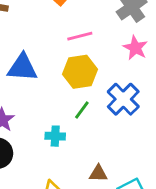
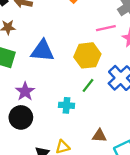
pink line: (80, 36) -> (106, 28), moved

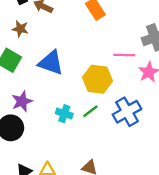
cyan cross: (66, 105) -> (64, 114), moved

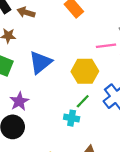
blue triangle: (51, 63) -> (40, 62), turned -50
cyan cross: (64, 114) -> (72, 118), moved

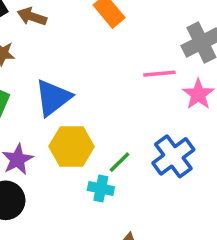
yellow hexagon: (85, 71) -> (72, 147), moved

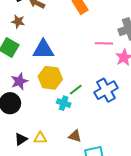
blue triangle: (53, 98) -> (43, 50), turned 30

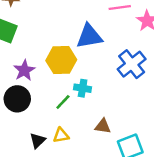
blue triangle: (43, 50) -> (89, 36), moved
green line: (76, 90) -> (63, 102), moved

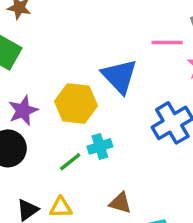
blue triangle: (89, 36) -> (119, 76), turned 48
cyan cross: (83, 88) -> (100, 146), turned -35

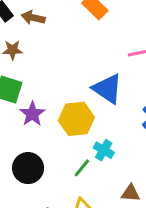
purple star: (23, 110) -> (32, 114), moved
cyan cross: (100, 146) -> (104, 150), turned -30

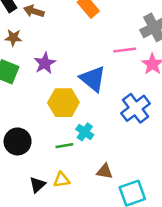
purple star: (32, 114) -> (45, 63), moved
green line: (82, 168) -> (64, 146), turned 36

